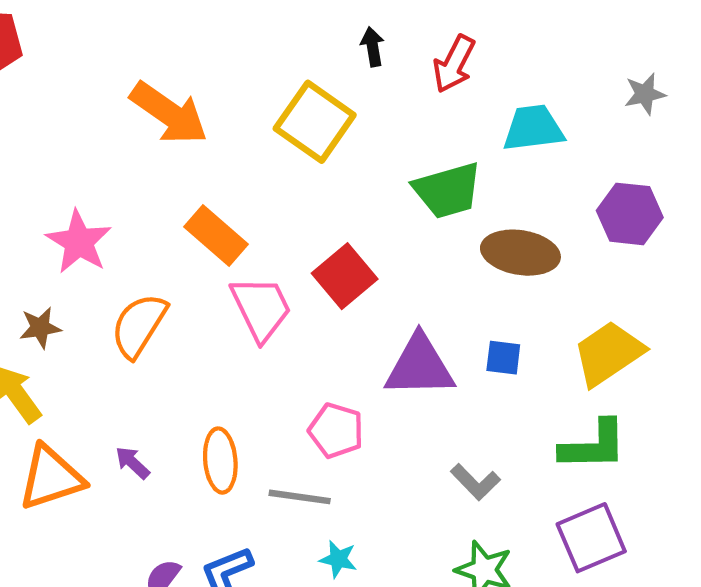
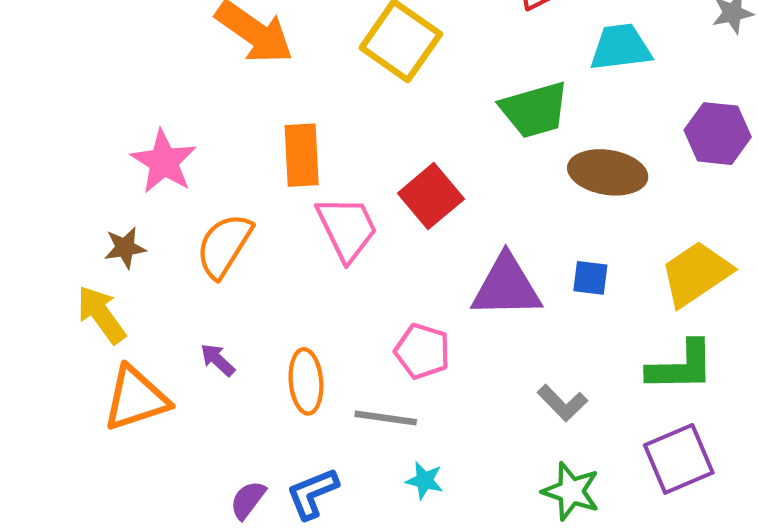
orange rectangle: (216, 235) -> (302, 155), turned 46
purple arrow: (132, 463) -> (218, 360), moved

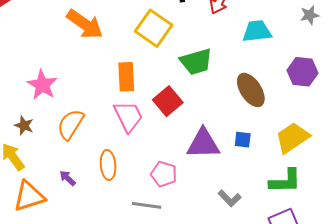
green trapezoid: (534, 110) -> (196, 62), moved
orange rectangle: (302, 155) -> (126, 77), moved
brown ellipse: (608, 172) -> (251, 90), turned 48
brown star: (125, 248) -> (24, 125), turned 30
orange ellipse: (306, 381) -> (108, 165), moved

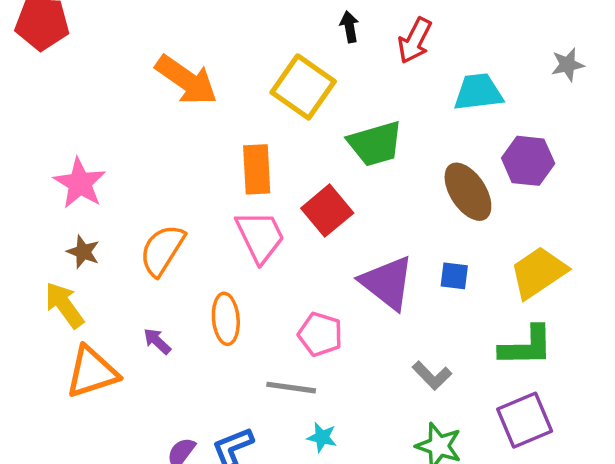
purple hexagon: (302, 72) -> (528, 161), moved
pink star: (42, 85) -> (80, 183), moved
purple triangle: (203, 144) -> (387, 283), turned 39

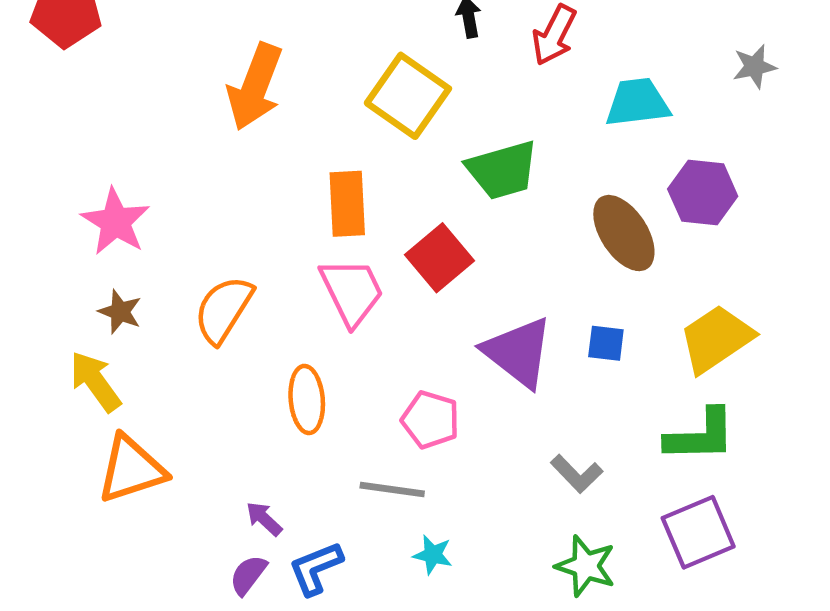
orange arrow: (186, 80) -> (255, 87), turned 76
purple arrow: (157, 341) -> (264, 519), moved

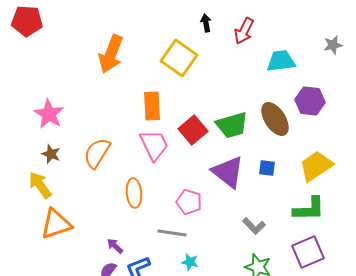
green trapezoid: (502, 170) -> (232, 125), moved

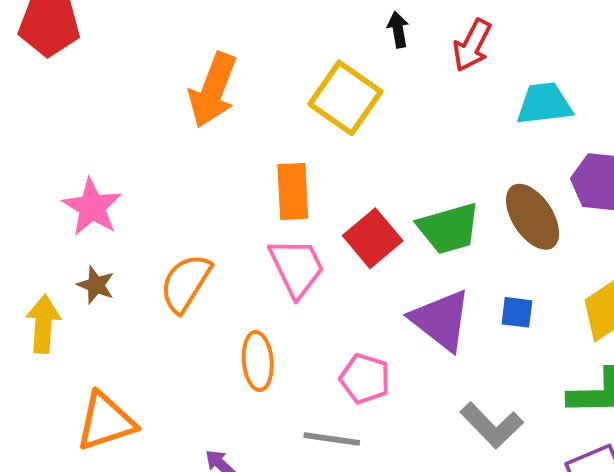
yellow arrow: (40, 185) -> (43, 324), moved, turned 40
gray L-shape: (254, 226) -> (492, 425), size x1.4

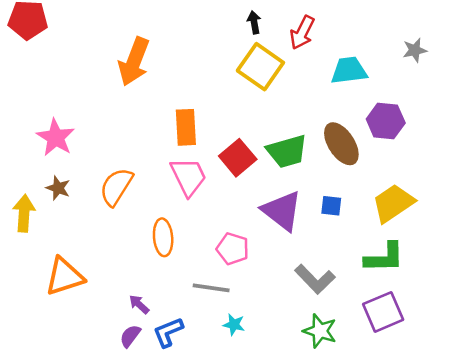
yellow square: (345, 98) -> (260, 67), moved

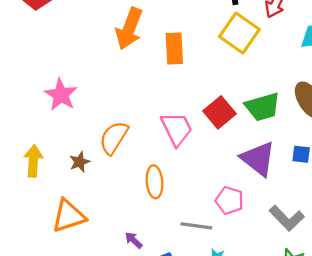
orange rectangle: (186, 127) -> (174, 48), moved
brown star: (58, 188) -> (80, 162), moved, turned 30
pink pentagon: (233, 249) -> (229, 201), moved

